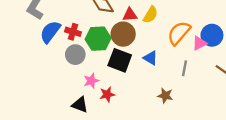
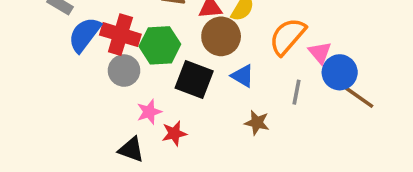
red cross: (73, 32) -> (120, 35), size x1.5
brown circle: (123, 34) -> (221, 36), moved
blue circle: (212, 35) -> (340, 72), moved
pink triangle: (199, 43) -> (320, 53), turned -42
brown star: (165, 96) -> (257, 123), moved

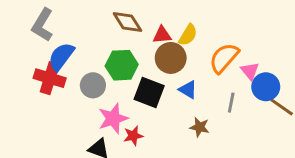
red cross: (120, 35) -> (50, 78), moved
pink star: (149, 112) -> (113, 118), size x1.5

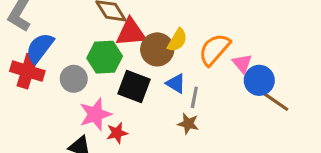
red triangle: (162, 35) -> (131, 32), moved, size x1.5
yellow semicircle: (188, 35) -> (177, 40), moved
gray line: (231, 103) -> (194, 97), moved

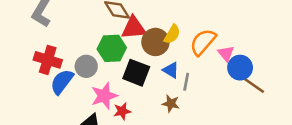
blue semicircle: (40, 48) -> (62, 82), moved
brown star: (188, 124) -> (171, 104), moved

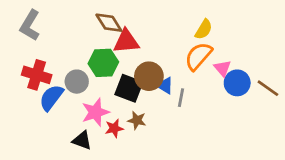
yellow semicircle: (172, 34) -> (204, 29), moved
brown circle: (155, 42) -> (149, 76), moved
brown line: (254, 86) -> (268, 88), moved
brown star: (171, 104) -> (137, 120), moved

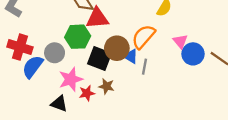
orange semicircle: (198, 56) -> (143, 37), moved

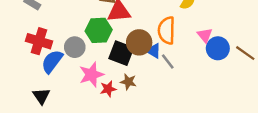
orange semicircle: (143, 37) -> (167, 30), turned -40
gray line: (145, 67) -> (168, 61), turned -49
black triangle: (59, 104) -> (41, 96), moved, turned 36

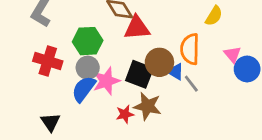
green hexagon: (99, 30) -> (88, 41), moved
blue semicircle: (52, 61) -> (84, 89), moved
pink star: (91, 75) -> (106, 81), moved
brown star: (128, 82) -> (147, 106), size x1.5

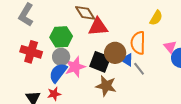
red star: (125, 114) -> (54, 94), moved

